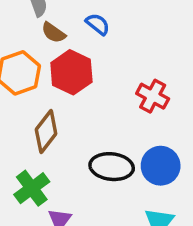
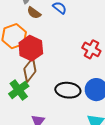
red hexagon: (71, 72) -> (31, 48), moved
green cross: (32, 188) -> (19, 90), moved

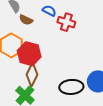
red cross: (91, 49) -> (66, 22), moved

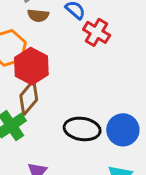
brown semicircle: (26, 20) -> (38, 15), turned -32

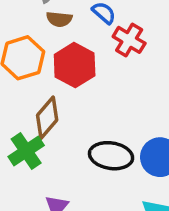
red hexagon: (31, 66) -> (75, 65), moved

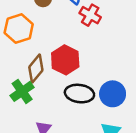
red hexagon: (75, 65) -> (65, 60), moved

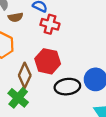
red cross: (90, 15) -> (50, 24), moved

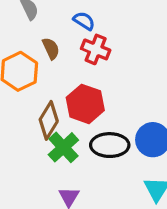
brown semicircle: (15, 17) -> (51, 48), moved, turned -112
green cross: (18, 98) -> (63, 147), moved

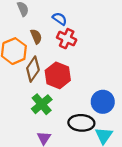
brown diamond: (49, 120) -> (33, 69), moved
black ellipse: (110, 145) -> (81, 123), moved

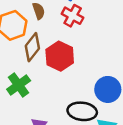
green cross: (42, 104) -> (19, 85), moved

